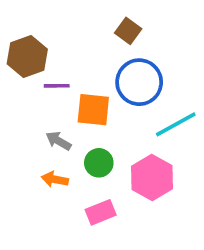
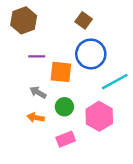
brown hexagon: (27, 56) -> (24, 20), moved

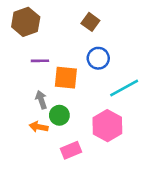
blue circle: (91, 54) -> (98, 58), size x0.7
gray arrow: (38, 92) -> (41, 100), turned 42
green circle: (64, 107) -> (59, 115), moved

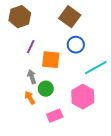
brown square: (90, 22) -> (70, 17), size x1.5
purple line: (40, 61) -> (31, 47), turned -64
orange arrow: (39, 127) -> (30, 98), turned 48

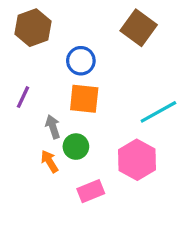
brown square: (70, 17) -> (139, 28), moved
blue circle: (76, 45) -> (81, 61), moved
purple line: (31, 47) -> (23, 97), moved

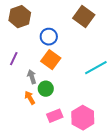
orange square: (84, 99) -> (51, 60), turned 30
pink hexagon: (137, 160) -> (83, 118), moved

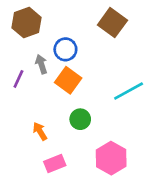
gray arrow: (32, 77) -> (41, 64), moved
green circle: (46, 89) -> (80, 119), moved
pink rectangle: (55, 116) -> (55, 164), moved

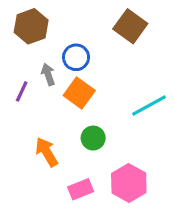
orange arrow: (40, 131) -> (47, 152), size x1.4
pink rectangle: (55, 164) -> (81, 189), moved

